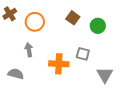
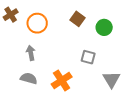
orange cross: (59, 64) -> (62, 81), moved, turned -36
gray semicircle: (16, 74) -> (29, 78), moved

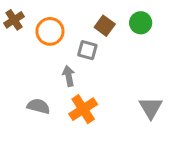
green circle: (104, 27) -> (141, 23), moved
gray arrow: (31, 53) -> (69, 76), moved
gray square: (88, 57) -> (87, 50), moved

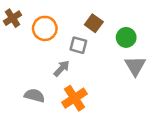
green circle: (141, 23) -> (126, 37), moved
gray arrow: (69, 76) -> (62, 68), turned 54
gray triangle: (151, 108) -> (135, 66), moved

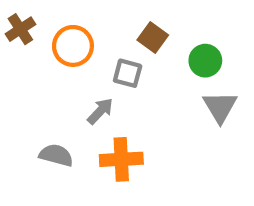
orange cross: (74, 98) -> (121, 159), turned 30

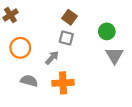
brown square: (153, 38) -> (70, 17), moved
orange circle: (73, 46) -> (20, 48), moved

